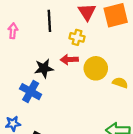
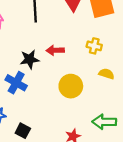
yellow cross: (77, 37) -> (94, 46), moved
yellow circle: (96, 68) -> (71, 86), moved

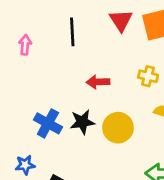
black star: (30, 59) -> (82, 122), moved

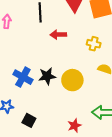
red arrow: (98, 82) -> (58, 35), moved

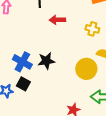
yellow circle: (72, 80) -> (86, 69), moved
black square: (29, 120) -> (23, 84), moved

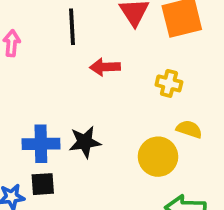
blue cross: (22, 62) -> (41, 144), turned -30
black square: (23, 84) -> (43, 184), turned -32

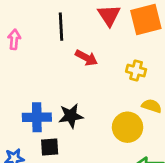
red arrow: (105, 67) -> (86, 58), turned -150
black square: (43, 184) -> (50, 147), moved

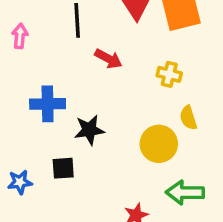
yellow semicircle: (152, 106) -> (188, 118), turned -126
blue cross: (37, 117) -> (48, 104), moved

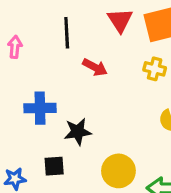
yellow cross: (169, 74) -> (155, 69), moved
yellow circle: (159, 144) -> (118, 171), moved

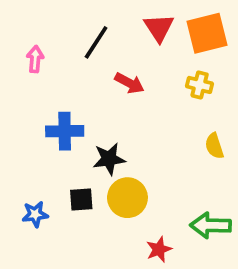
black line: (67, 33) -> (96, 42), turned 36
yellow circle: (118, 171) -> (127, 198), moved

